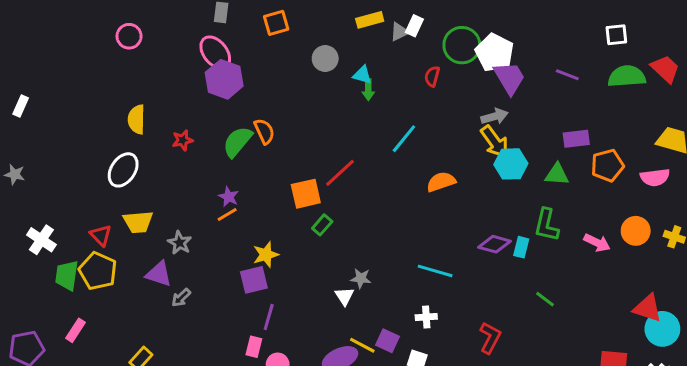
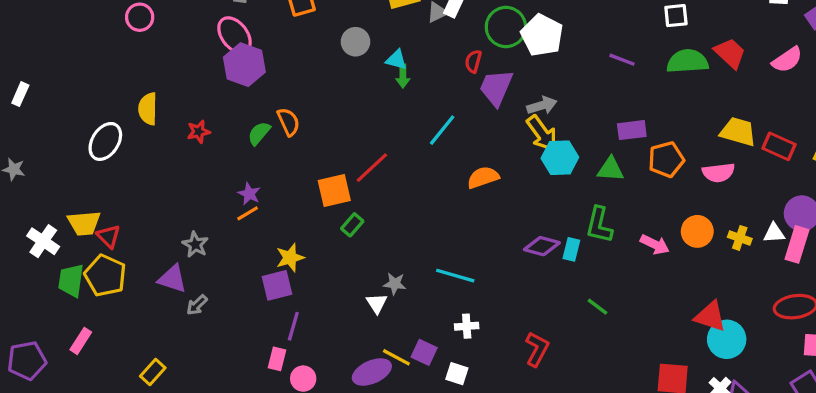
purple trapezoid: (509, 78) -> (496, 88), moved, turned -126
green semicircle: (238, 142) -> (259, 133), size x0.7
white ellipse: (123, 170) -> (105, 141), moved
yellow trapezoid: (138, 222) -> (84, 223), moved
cyan line: (435, 271) -> (455, 276), moved

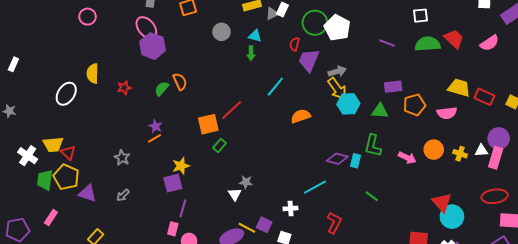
cyan triangle: (396, 60) -> (255, 36), moved
cyan line: (455, 276) -> (315, 187), moved, turned -45
purple triangle: (172, 279) -> (88, 193), moved
red triangle: (710, 316) -> (442, 202), turned 30

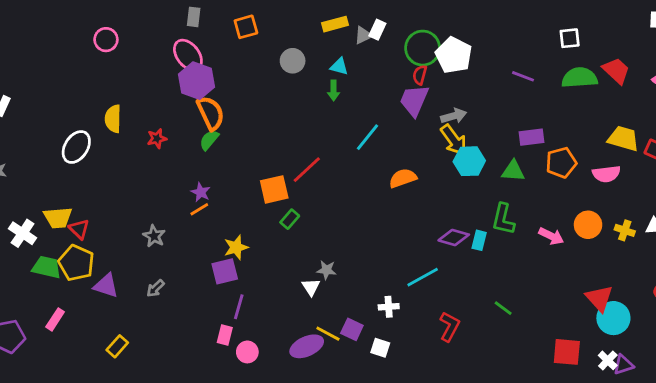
red semicircle: (295, 44) -> (420, 75), moved
orange semicircle: (180, 82) -> (211, 113), moved, size x1.4
green trapezoid: (45, 180) -> (47, 267), turned 95
green line: (372, 196) -> (503, 308), moved

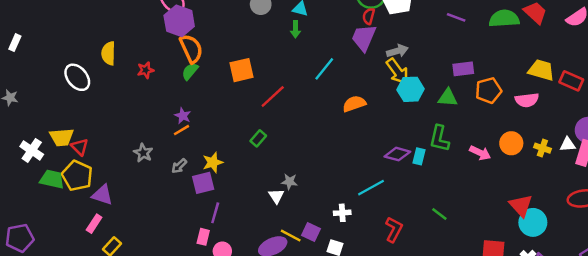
white ellipse: (76, 147) -> (77, 77), turned -72
orange square: (274, 189) -> (242, 70), moved
gray arrow: (155, 288) -> (179, 166), moved
pink rectangle: (55, 319) -> (94, 224), moved

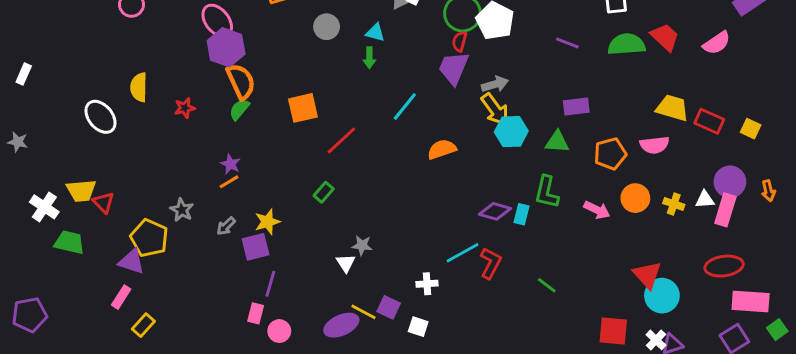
orange pentagon: (489, 90) -> (610, 154), moved
yellow pentagon: (77, 176) -> (149, 238), moved
red L-shape: (394, 230) -> (491, 263), moved

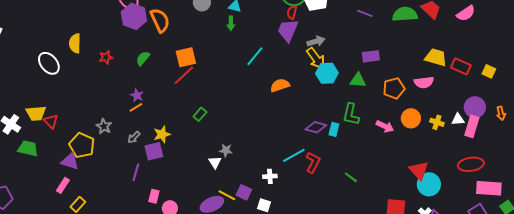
orange semicircle: (241, 81) -> (160, 20), moved
red line: (341, 140) -> (184, 75), moved
purple line: (270, 284) -> (136, 172), moved

